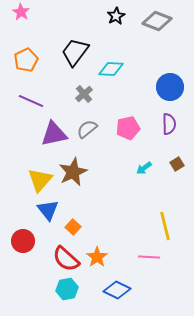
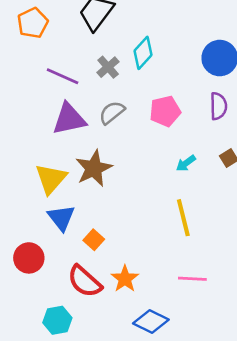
cyan diamond: (111, 69) -> (143, 53), moved, turned -50
purple line: (31, 101) -> (63, 76), moved
yellow line: (165, 226) -> (183, 218), moved
cyan hexagon: (67, 289) -> (57, 320), moved

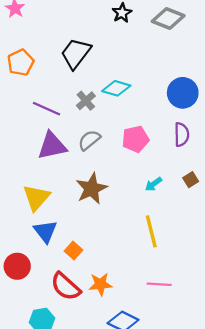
cyan diamond: (143, 53) -> (116, 88), turned 64
brown star: (94, 168) -> (92, 189), moved
orange star: (125, 279) -> (101, 284), turned 30

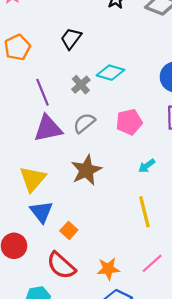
black trapezoid: (76, 53) -> (71, 39), size x0.7
purple line: (46, 109) -> (43, 92), turned 44
orange star: (101, 284) -> (108, 269), moved
pink line: (159, 284) -> (152, 263), turned -45

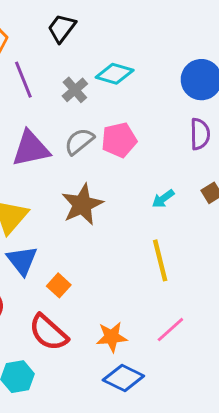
purple line: (43, 92) -> (23, 80), moved
pink pentagon: (129, 122) -> (119, 140), moved

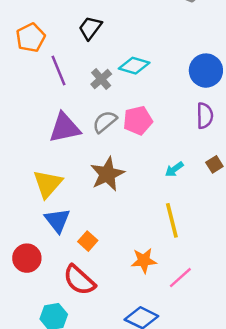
orange star: (112, 337) -> (144, 261), moved

